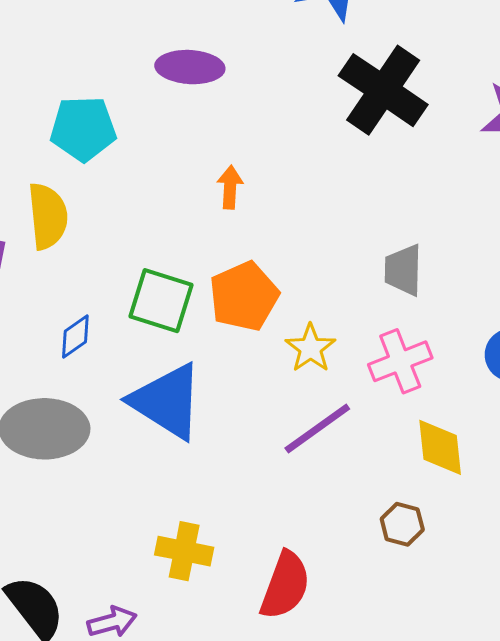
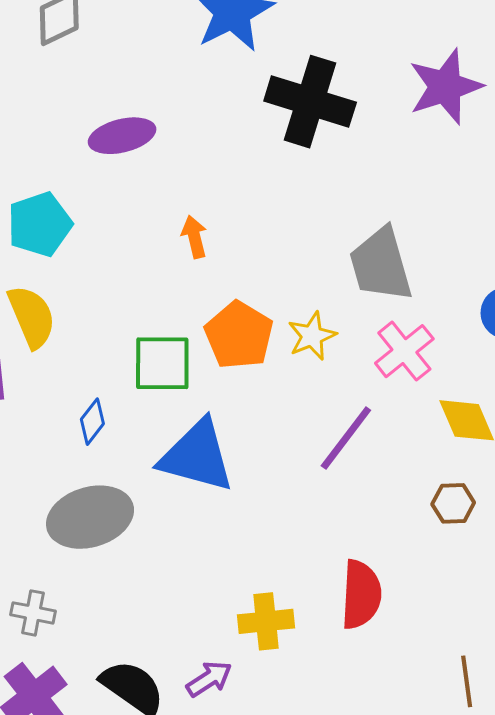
gray trapezoid: (403, 270) -> (381, 265), size x1.5
yellow star: (311, 348) -> (312, 336), moved, turned 30
yellow cross: (184, 551) -> (266, 621), moved

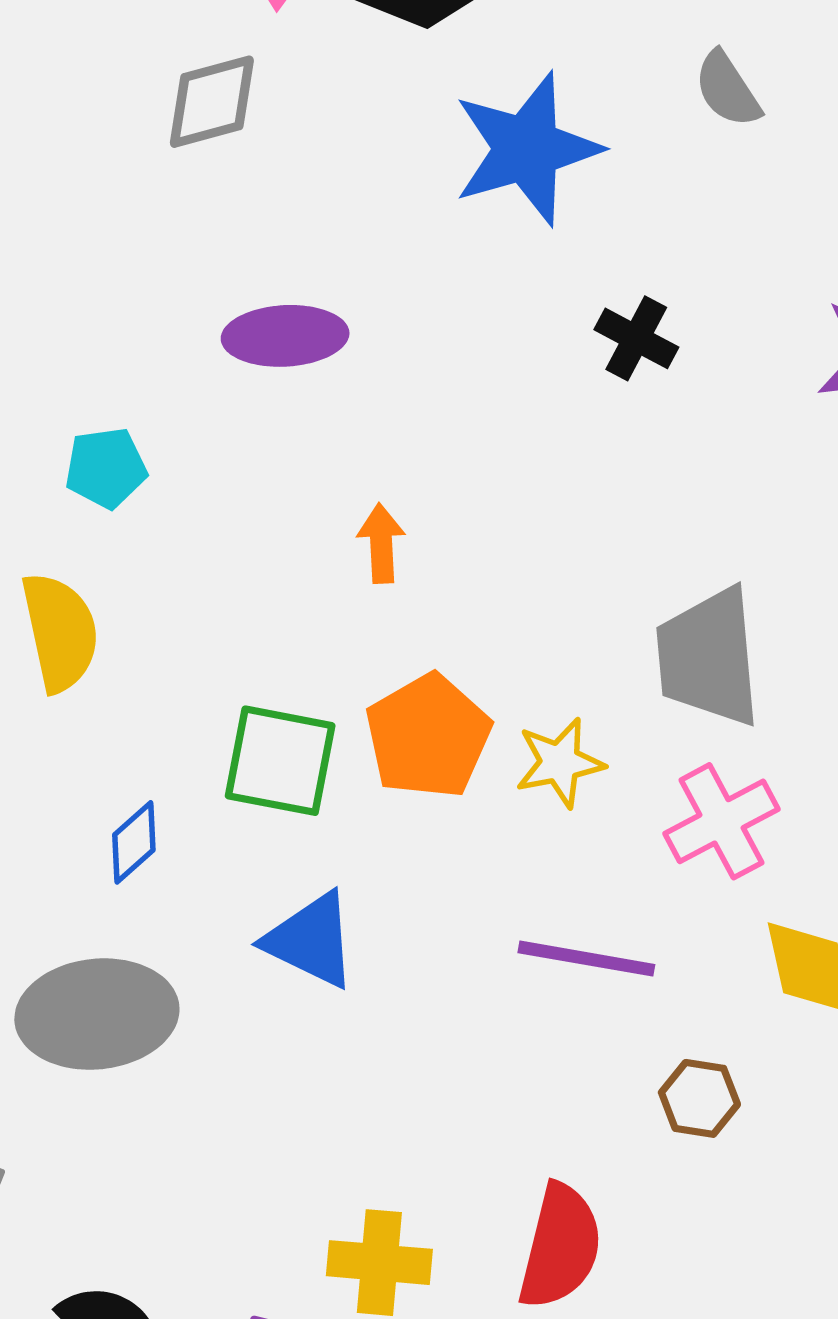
black cross: (310, 102) -> (636, 338), size x0.5
cyan pentagon: (40, 224) -> (106, 468), size x0.7
purple line: (346, 438) -> (586, 959), turned 52
blue triangle: (197, 456) -> (311, 940), size x0.7
brown hexagon: (453, 503) -> (699, 1098), moved

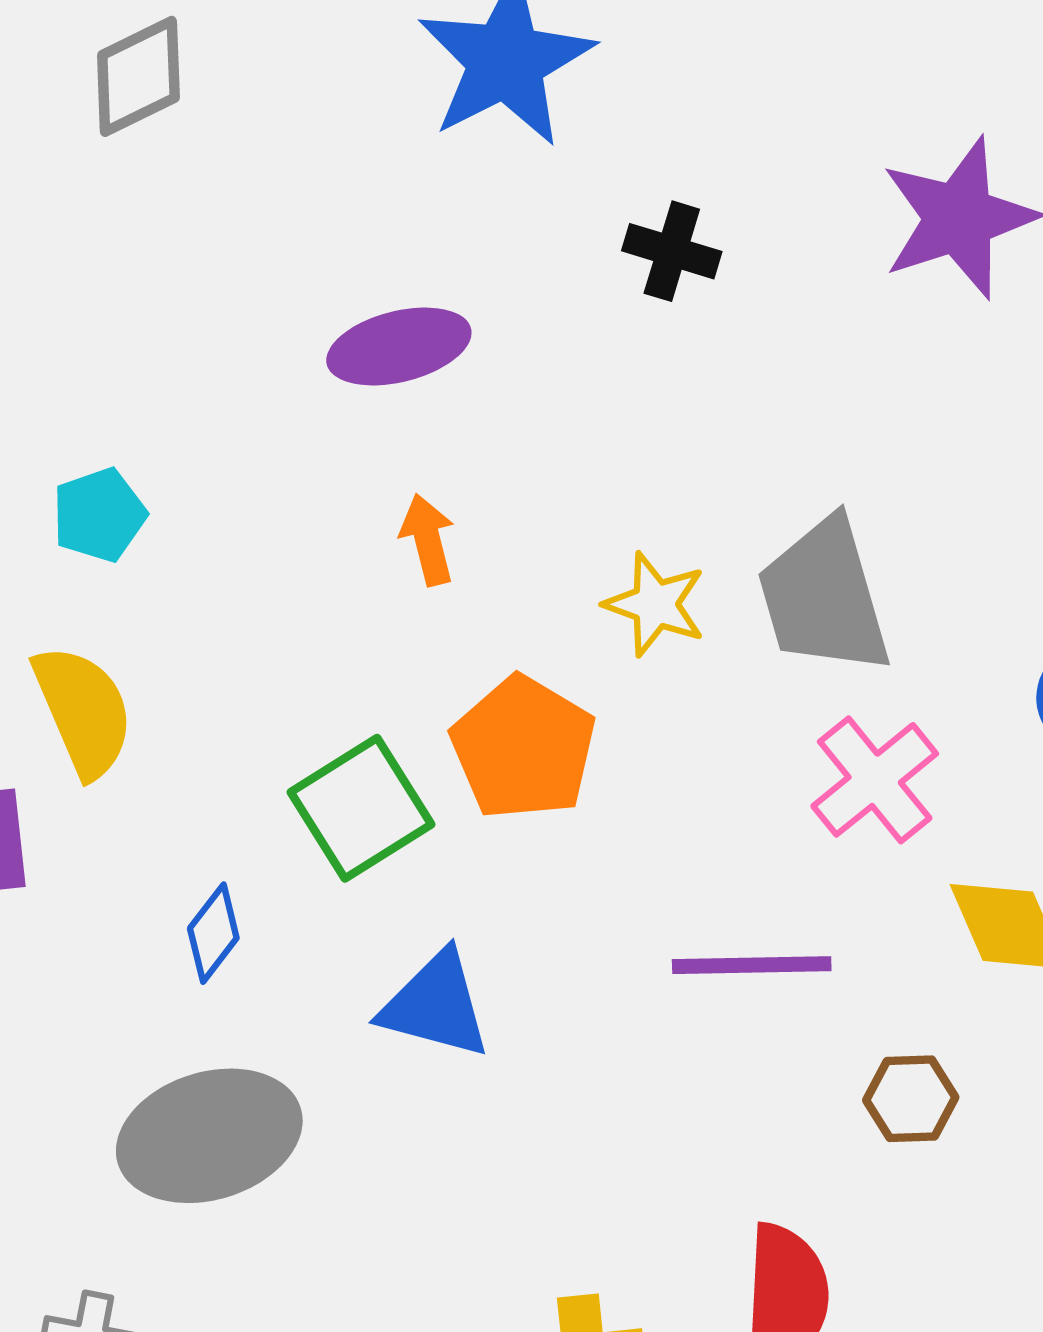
purple ellipse: (285, 336) -> (399, 346), moved
green square: (280, 761) -> (361, 808), turned -32
yellow star: (560, 763) -> (655, 604), moved, turned -30

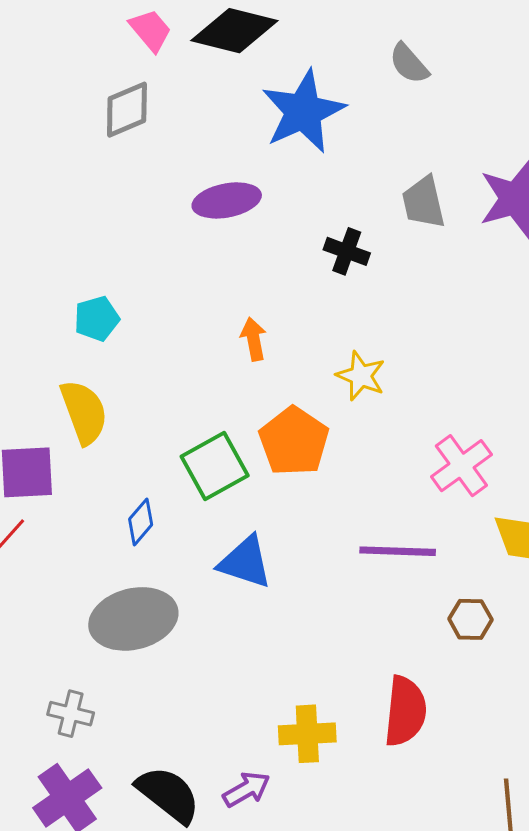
black cross: (672, 251) -> (347, 251), moved
purple ellipse: (399, 346) -> (227, 200), moved
gray trapezoid: (824, 597) -> (423, 202), moved, size x0.7

